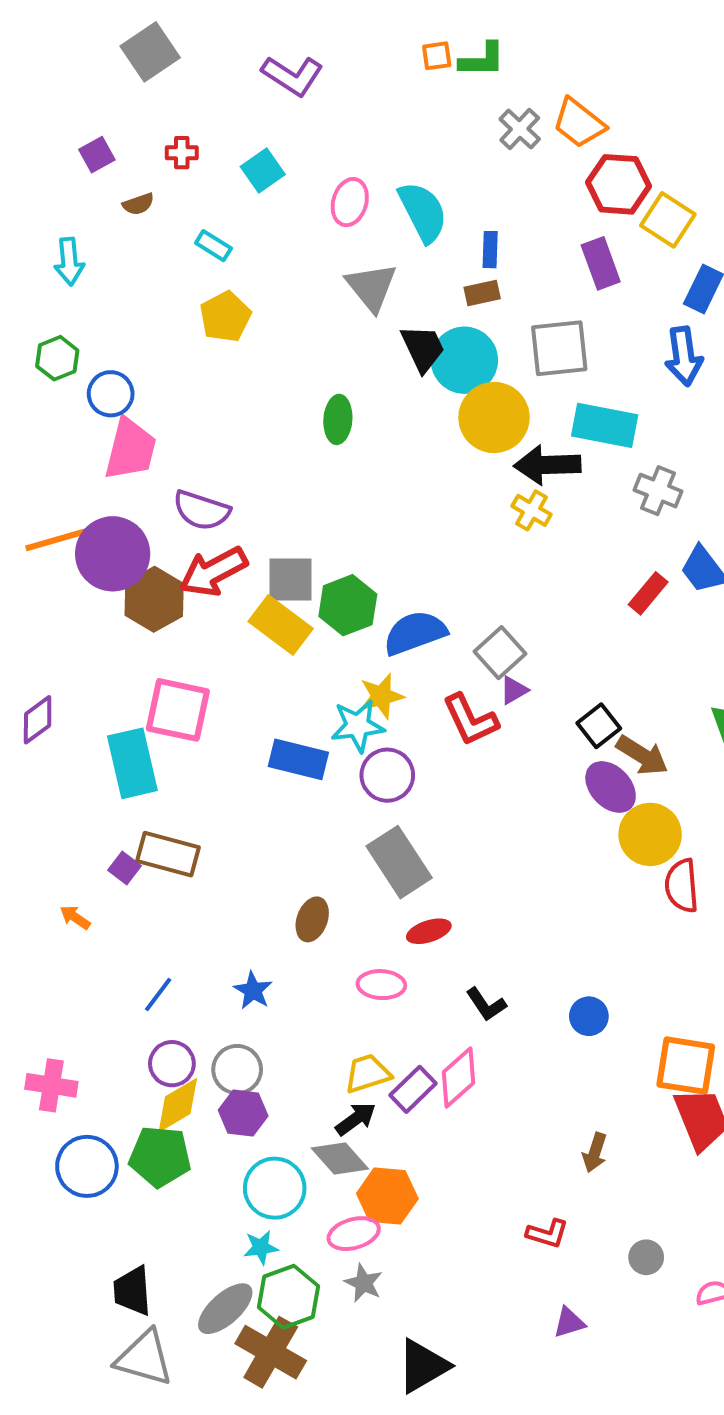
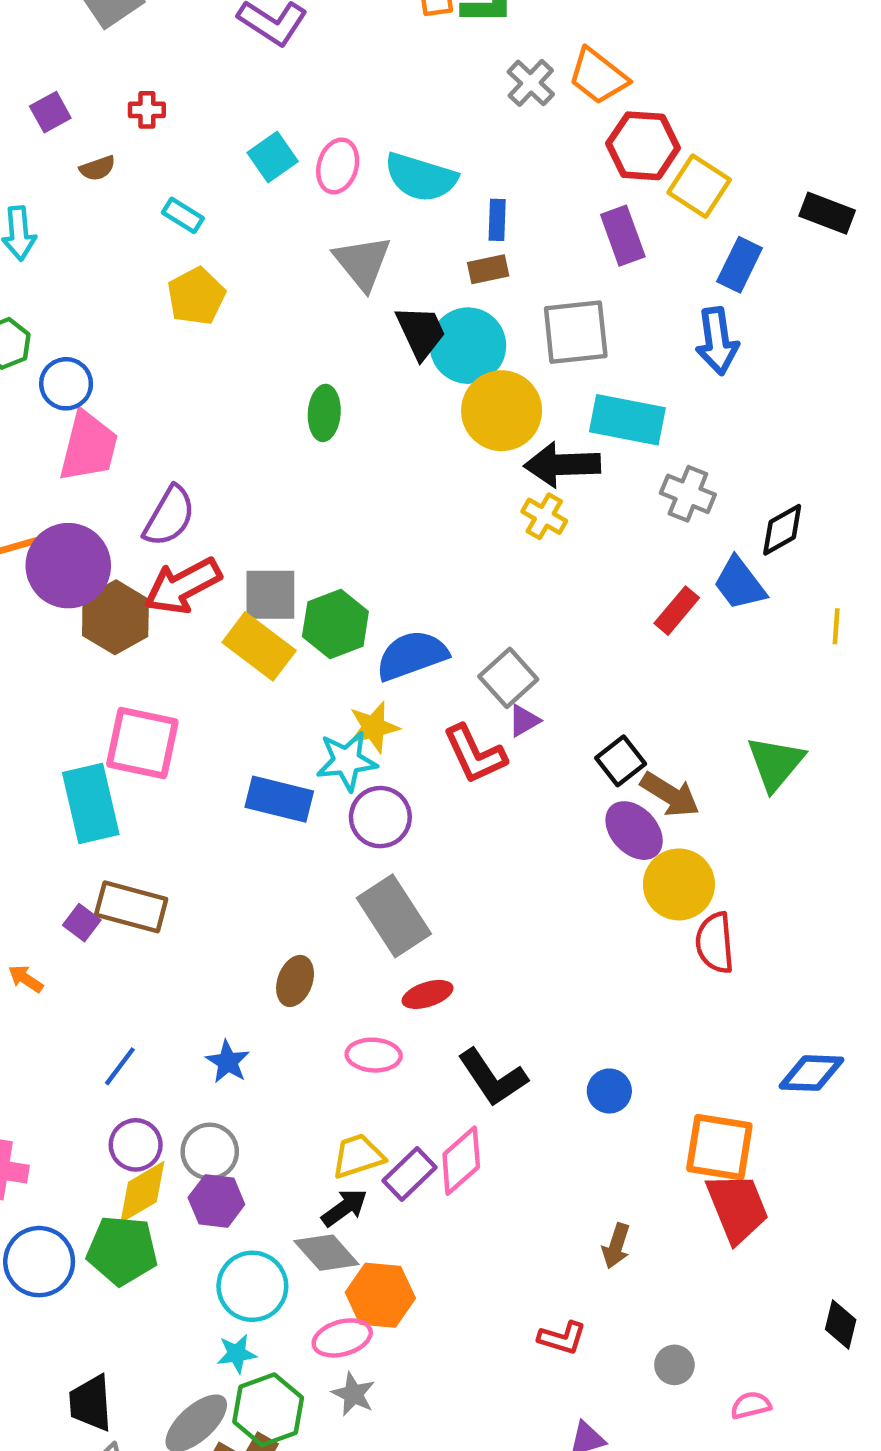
cyan square: (263, 170) -> (273, 157), moved
cyan semicircle: (423, 212) -> (421, 177), turned 134
purple semicircle: (202, 510) -> (169, 516), turned -78
black L-shape: (486, 1004) -> (493, 1078), size x1.5

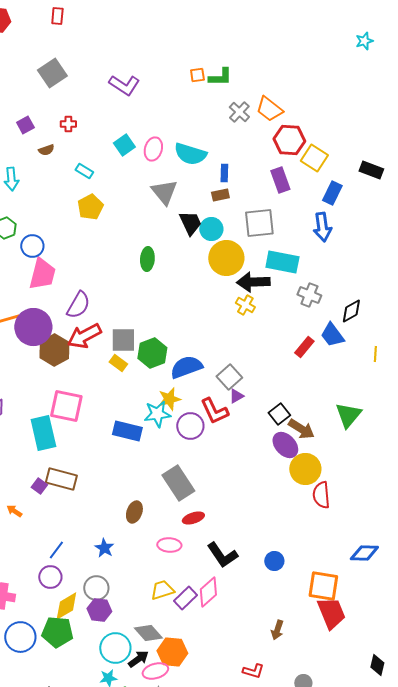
cyan circle: (468, 346) -> (211, 229), size x0.7
yellow rectangle: (259, 646) -> (118, 363), size x0.6
purple circle: (380, 817) -> (190, 426), moved
purple circle: (136, 1145) -> (50, 577), moved
black arrow: (344, 1208) -> (138, 659), moved

